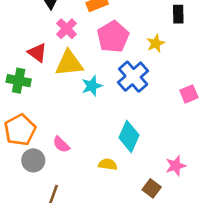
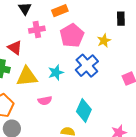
pink cross: (67, 29) -> (37, 30), turned 35
yellow triangle: (69, 63) -> (27, 77), moved
pink semicircle: (61, 144) -> (45, 101), moved, turned -56

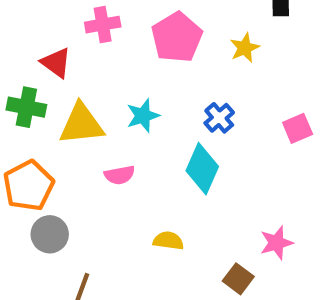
blue cross: (87, 66) -> (219, 118), moved, size x0.6
cyan diamond: (84, 111) -> (202, 169), moved

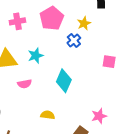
pink cross: (103, 25) -> (17, 21), moved
blue cross: (219, 118) -> (74, 40), moved
pink square: (298, 128) -> (109, 62), turned 32

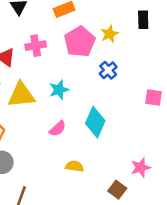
yellow star: (84, 23) -> (109, 34), moved
pink semicircle: (25, 84) -> (58, 129), moved, turned -32

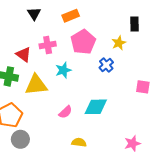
yellow star: (109, 34) -> (119, 43), moved
cyan star: (59, 90) -> (63, 70), moved
cyan diamond: (95, 122) -> (96, 107), turned 65

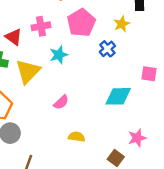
yellow triangle: (36, 85) -> (28, 71), turned -40
cyan diamond: (96, 107) -> (118, 96), moved

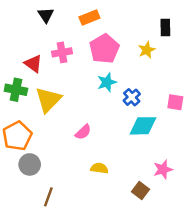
blue cross: (107, 49) -> (132, 97), moved
cyan star: (59, 55) -> (107, 82), moved

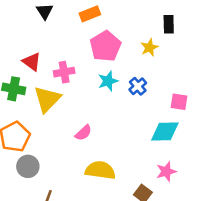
pink cross: (62, 52) -> (64, 72), moved
blue cross: (132, 97) -> (138, 86), moved
cyan diamond: (143, 126) -> (165, 131), moved
yellow semicircle: (99, 168) -> (100, 170), size x1.6

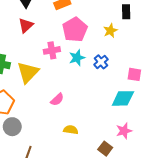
red triangle: (32, 62) -> (26, 25), moved, turned 42
pink cross: (64, 72) -> (52, 50), moved
yellow semicircle: (100, 170) -> (71, 130), size x0.6

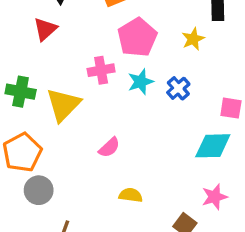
red triangle: (26, 25) -> (45, 29), moved

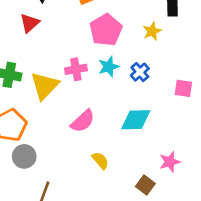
pink cross: (101, 70) -> (76, 69), moved
cyan diamond: (213, 146) -> (136, 120), moved
pink semicircle: (109, 147) -> (83, 121), size x1.4
yellow semicircle: (131, 195) -> (100, 160), turned 42

